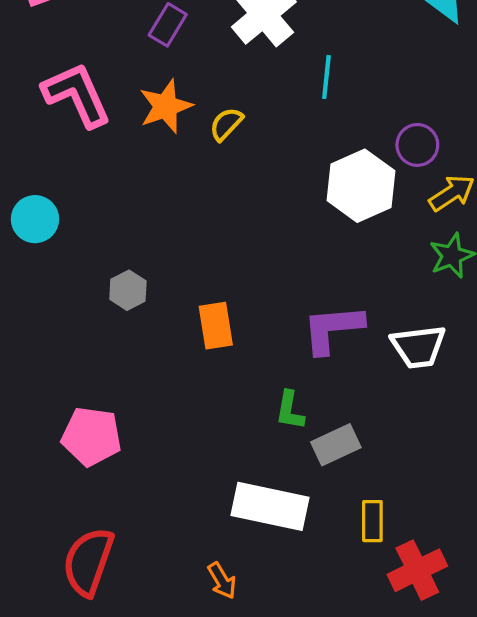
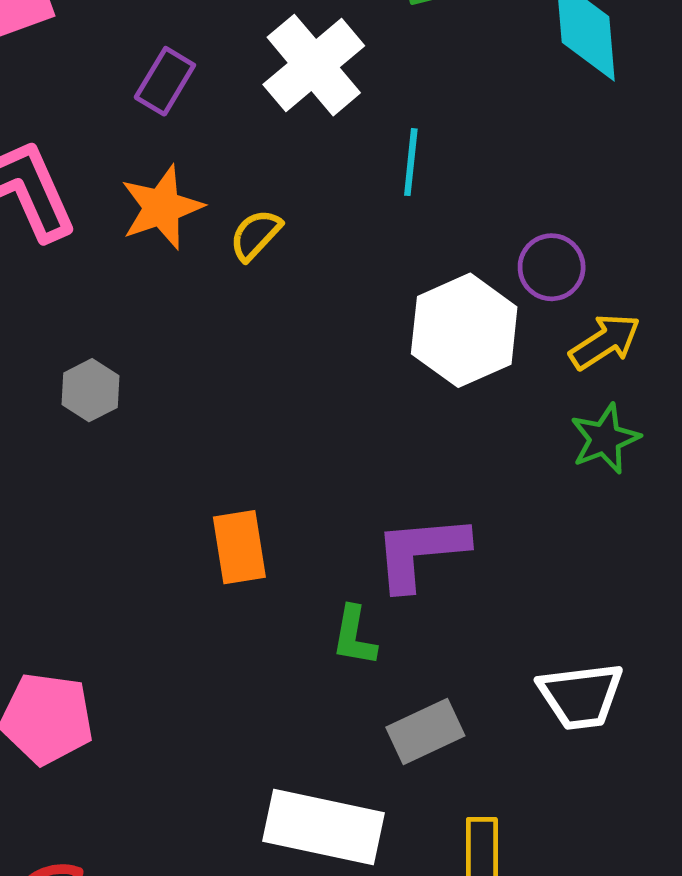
gray hexagon: (128, 290) -> (90, 390), moved
white trapezoid: (418, 347) -> (581, 696), moved
green L-shape: (290, 410) -> (354, 636), moved

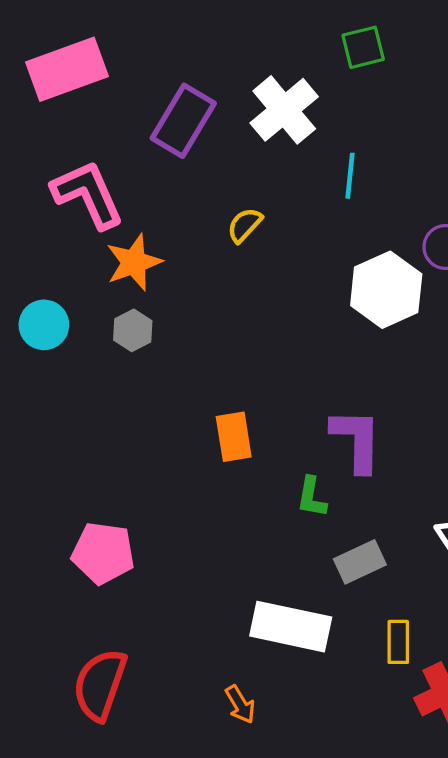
purple rectangle: (165, 81) -> (183, 121), size x1.6
orange star: (162, 207) -> (134, 262), moved
purple L-shape: (421, 552) -> (357, 440), turned 96

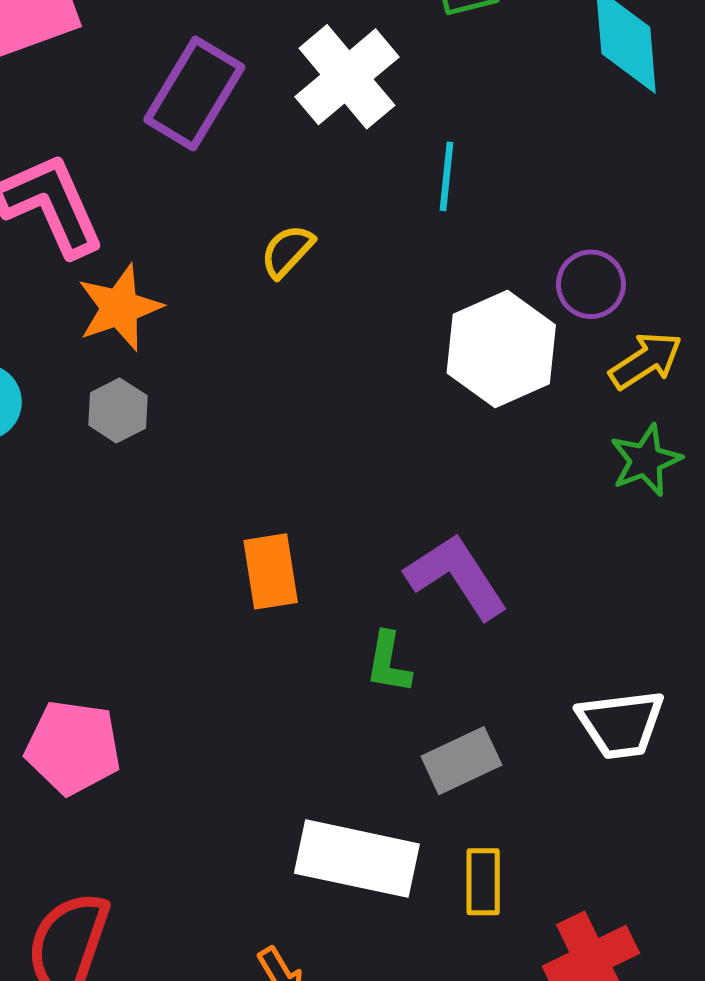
purple L-shape: (357, 440) -> (456, 576), turned -34
yellow rectangle: (398, 642) -> (483, 882), moved

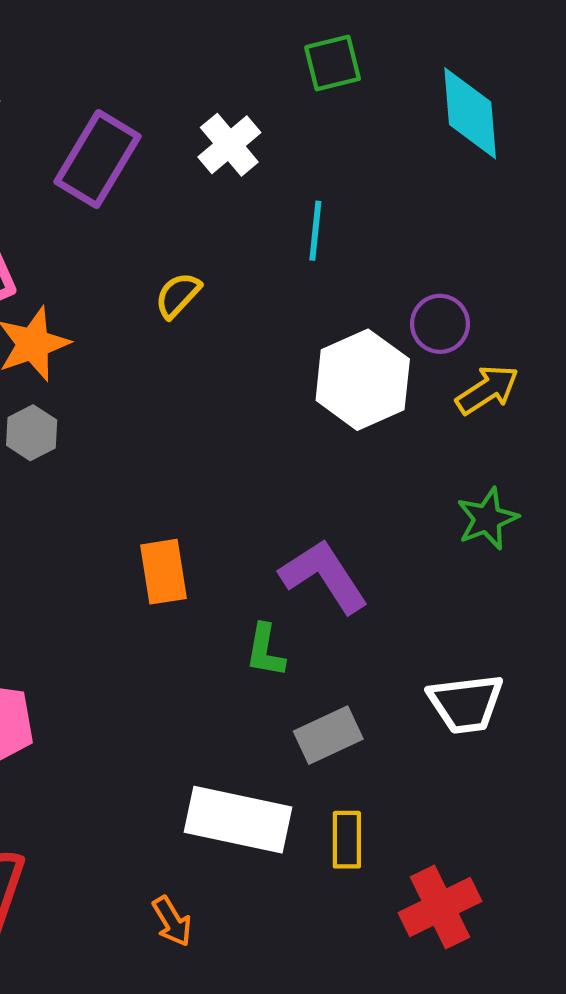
white cross: (347, 77) -> (229, 145), size x0.7
green star: (646, 460) -> (487, 519), moved

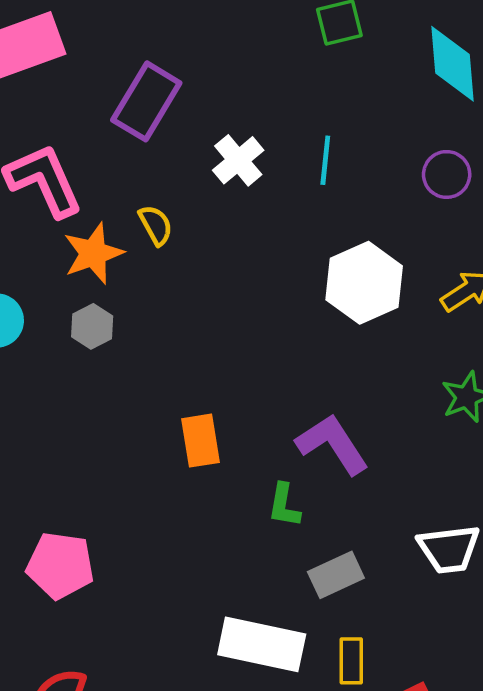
white cross: (229, 145) -> (238, 160), moved
yellow semicircle: (178, 295) -> (156, 225), moved, turned 108
purple circle: (440, 324) -> (447, 174), moved

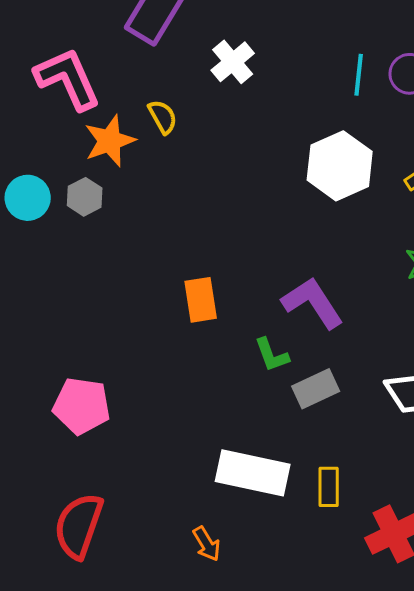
cyan line: (325, 160) -> (359, 75), moved
gray hexagon: (92, 326) -> (85, 197), moved
green L-shape: (284, 505) -> (272, 355), turned -30
gray rectangle: (336, 575) -> (316, 389), moved

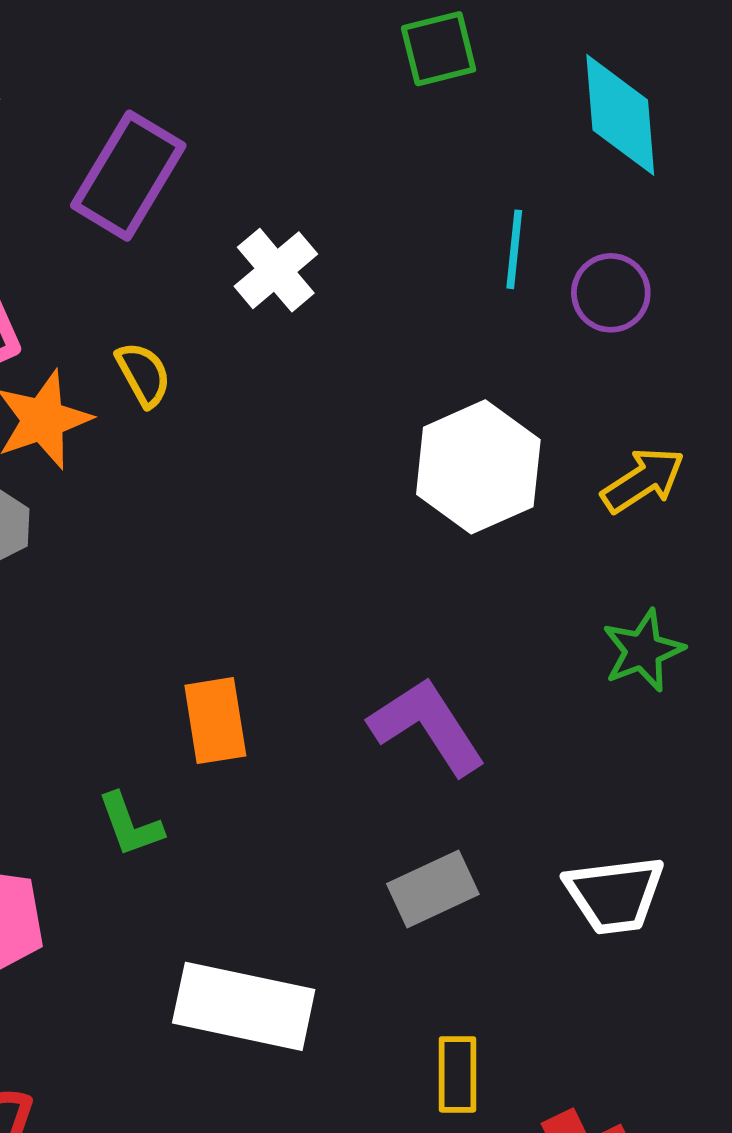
cyan line: (359, 75) -> (514, 249), moved
green L-shape: (272, 355) -> (130, 825), moved
white rectangle: (253, 473) -> (244, 1006), moved

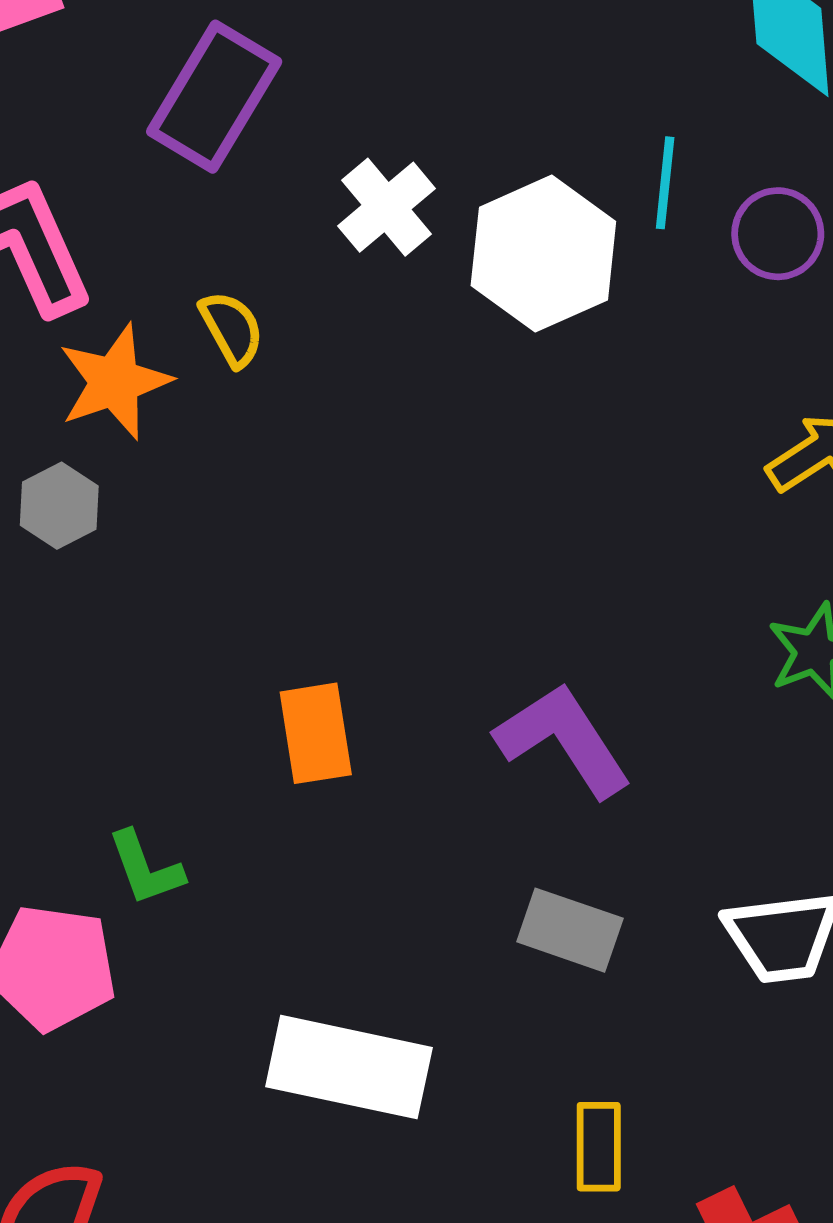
white hexagon: (478, 467) -> (543, 254), moved
green L-shape: (130, 825) -> (146, 868), moved
gray rectangle: (433, 889) -> (570, 930), turned 44

